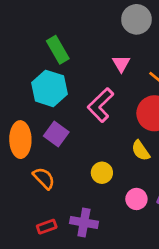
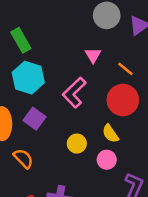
green rectangle: (58, 50) -> (21, 40), moved
yellow circle: (102, 173) -> (77, 144), moved
pink circle: (136, 199) -> (107, 160), moved

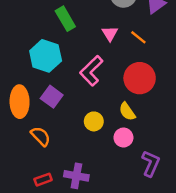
green rectangle: (21, 40) -> (65, 19), moved
orange line: (125, 69) -> (138, 37), moved

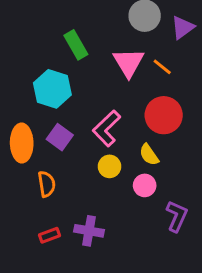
pink triangle: (110, 34) -> (129, 63), size x1.6
pink L-shape: (91, 71) -> (107, 128), moved
orange semicircle: (41, 136) -> (47, 184), turned 35

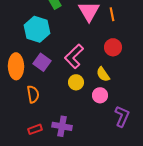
orange line: (162, 67) -> (112, 14), turned 40
red circle: (164, 115) -> (113, 47), size x0.7

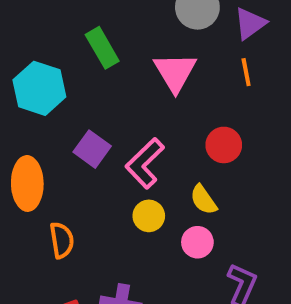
orange line: (112, 14) -> (246, 72), moved
cyan hexagon: (37, 29) -> (39, 88), moved
purple square: (42, 62) -> (92, 149), moved

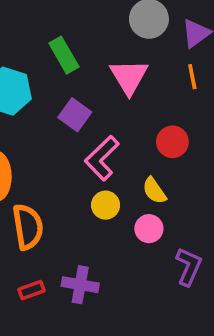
purple square: (92, 149) -> (75, 115), moved
orange semicircle: (62, 240) -> (28, 227), size x1.4

